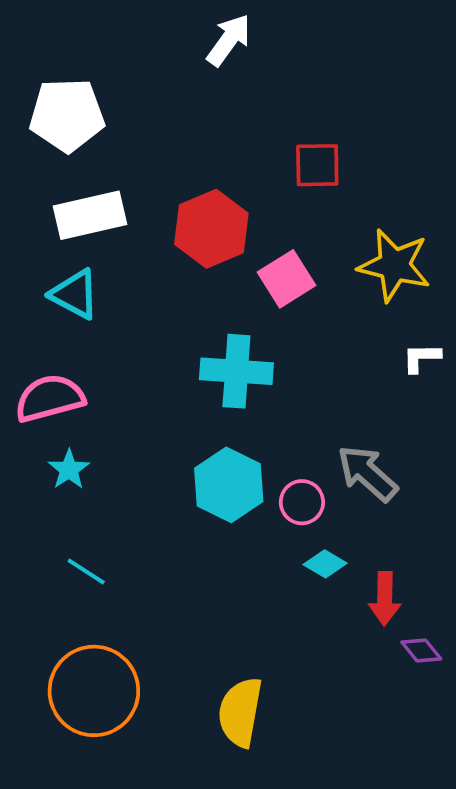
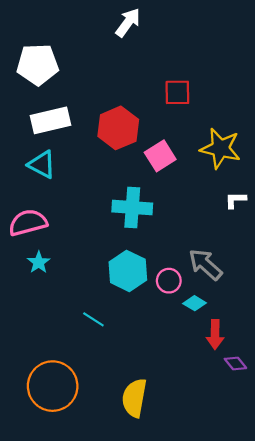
cyan diamond: (325, 564) -> (195, 303), moved
cyan line: (86, 572) -> (93, 319), moved

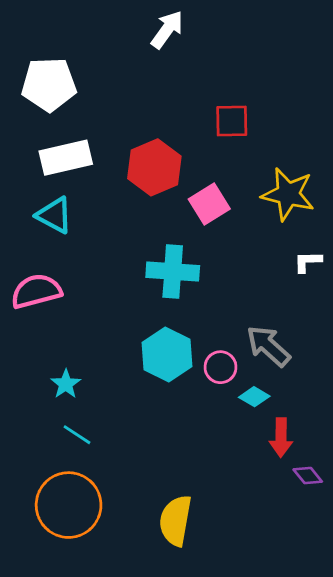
cyan star: (39, 262) -> (66, 384), moved
cyan line: (93, 319) -> (77, 435), moved

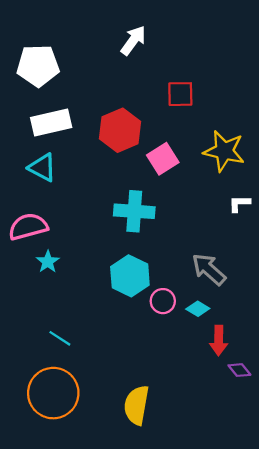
white arrow: (167, 30) -> (133, 40), moved
pink circle: (220, 367) -> (163, 301), moved
cyan star: (66, 384) -> (48, 262), moved

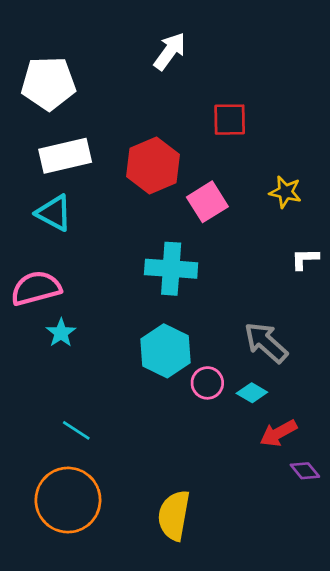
yellow star: (224, 151) -> (285, 192), size x0.6
red arrow: (219, 341) -> (278, 433), turned 60

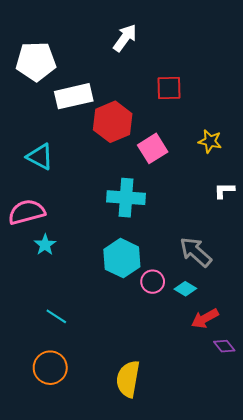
white rectangle: (65, 156) -> (74, 96), moved
orange circle: (68, 500) -> (50, 368), size x0.7

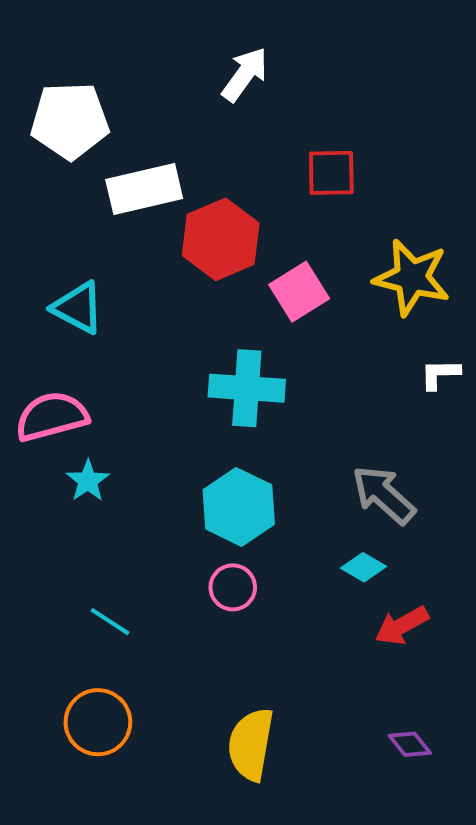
yellow star: (210, 141) -> (412, 278), size x1.6
pink circle: (153, 282) -> (233, 587), moved
purple diamond: (224, 346) -> (410, 744), moved

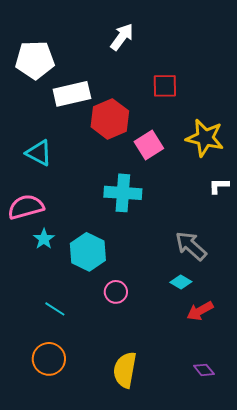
cyan hexagon: (239, 507) -> (88, 252), moved

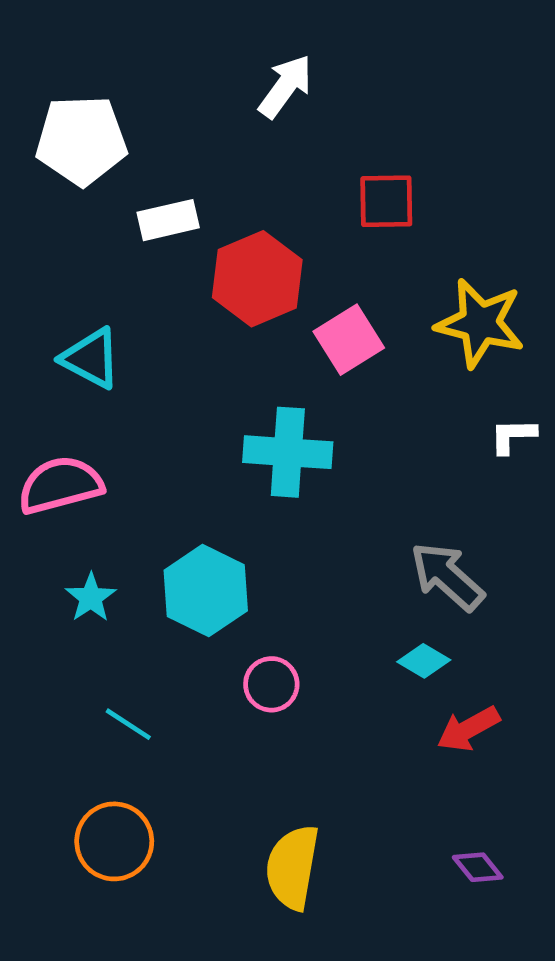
white rectangle: (72, 94) -> (168, 220), size x0.7
cyan star: (44, 239) -> (91, 598), moved

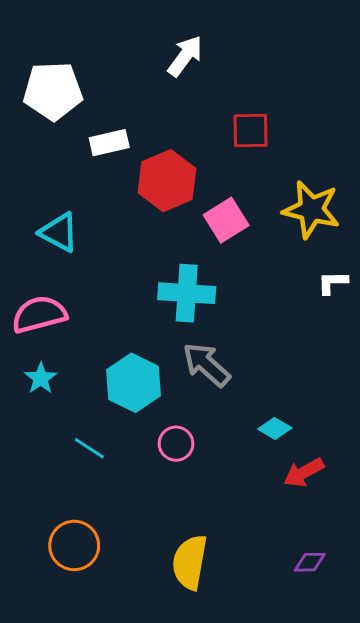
gray arrow: (447, 576) -> (206, 365), moved
cyan star: (91, 598) -> (41, 378), moved
cyan line: (128, 724) -> (89, 448), moved
purple diamond: (478, 867) -> (310, 562), turned -52

